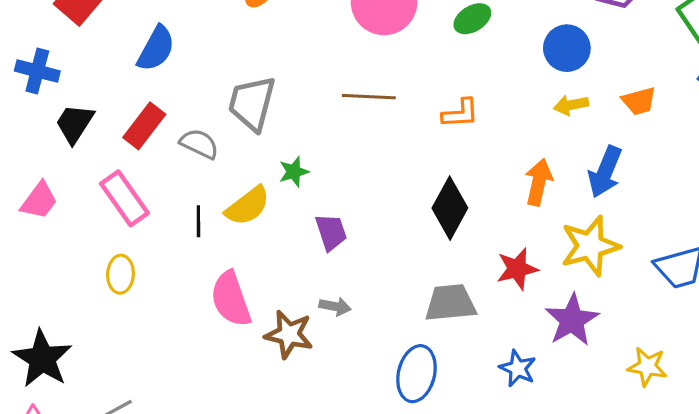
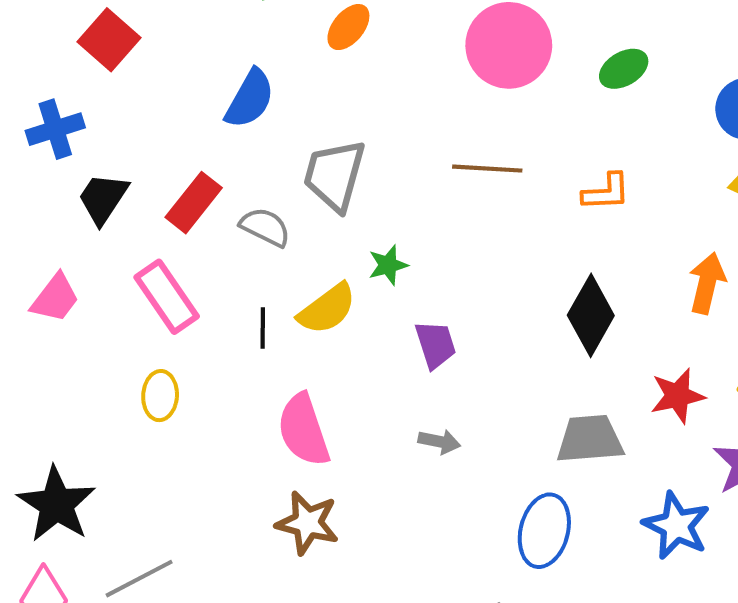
blue semicircle: (156, 49) -> (250, 99), moved
blue cross: (37, 71) -> (55, 129), turned -33
brown star: (289, 334) -> (307, 523), moved
blue star: (518, 368) -> (676, 526), size x1.4

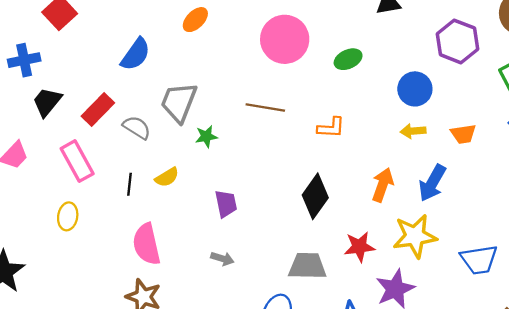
green star: (388, 265) -> (206, 136), moved
yellow semicircle: (327, 309) -> (167, 177), size x0.7

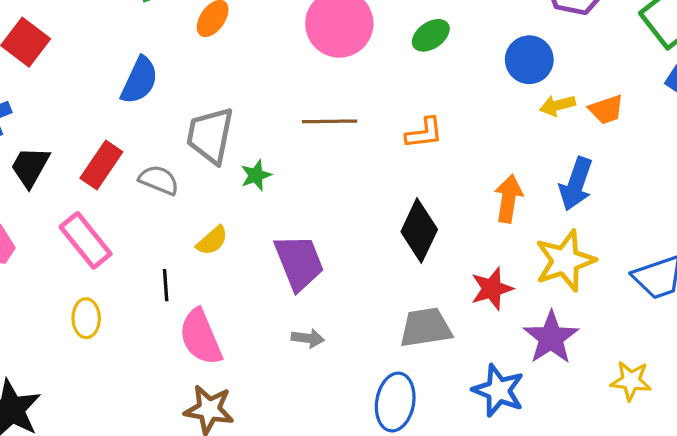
yellow arrow: (413, 131) -> (557, 105), moved
black line: (130, 184) -> (166, 285), moved
purple trapezoid: (226, 204) -> (299, 262), size x1.5

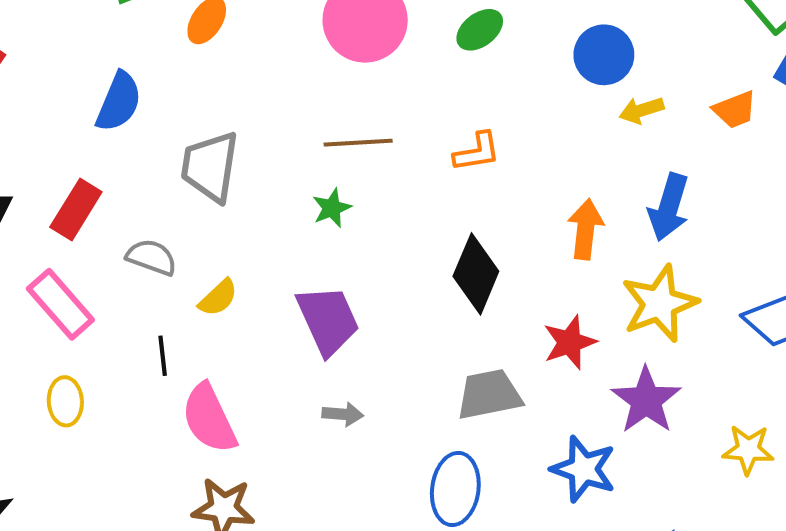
orange trapezoid: (606, 109) -> (735, 110), moved
green star: (256, 175) -> (332, 208), moved
gray semicircle: (159, 180) -> (151, 257), moved

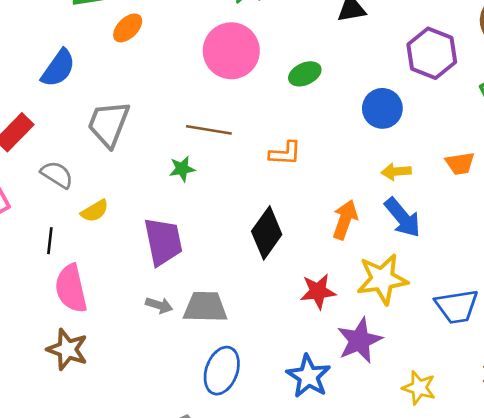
yellow arrow: (642, 110) -> (396, 172), moved
blue arrow: (669, 207) -> (403, 218), turned -69
gray trapezoid: (489, 394) -> (205, 307), moved

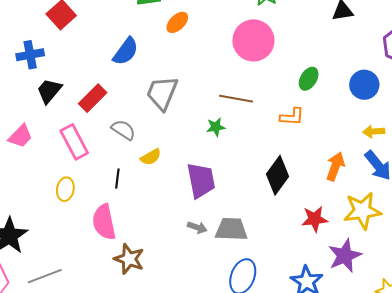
green ellipse: (305, 74) -> (309, 79), moved, turned -35
pink semicircle: (71, 288) -> (104, 222), moved

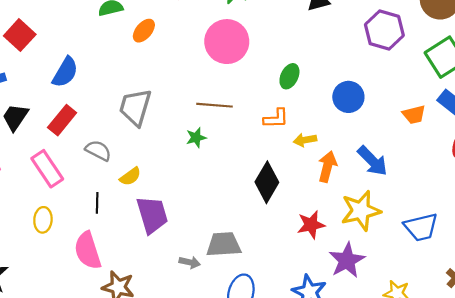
blue semicircle: (126, 51) -> (65, 72), moved
blue circle: (364, 85) -> (348, 97), moved
yellow arrow: (374, 132) -> (305, 140), moved
purple trapezoid: (201, 180) -> (152, 215), moved
gray arrow: (197, 227) -> (190, 262), moved

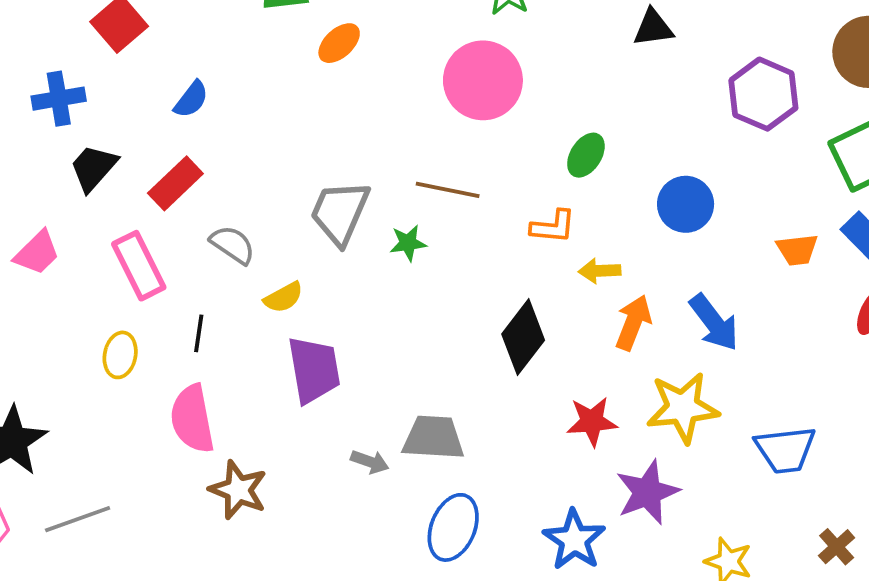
blue semicircle: (65, 72) -> (191, 99), size x0.7
gray trapezoid: (135, 107) -> (340, 212), moved
black line: (97, 203) -> (199, 333), moved

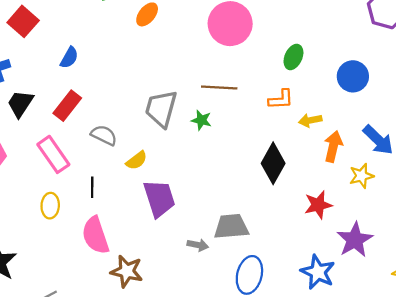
green star: (408, 243) -> (201, 120), turned 30
yellow star: (683, 408) -> (361, 176), moved, size x0.6

